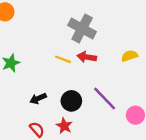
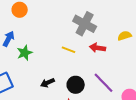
yellow semicircle: (130, 56) -> (125, 36), moved
red arrow: (87, 57) -> (98, 48), moved

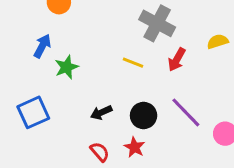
red arrow: (98, 48) -> (177, 60), turned -70

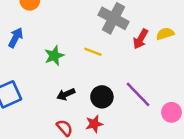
red arrow: (177, 60) -> (141, 39), moved
green star: (66, 67) -> (54, 56), moved
red star: (134, 147) -> (94, 124), turned 30

